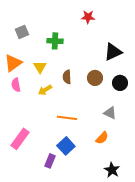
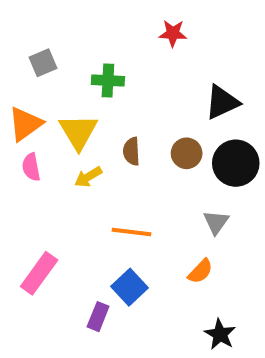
yellow triangle: (40, 67) -> (78, 132), size x1.5
black circle: (120, 83) -> (236, 163), size x1.5
gray triangle: (110, 113) -> (216, 222), turned 40

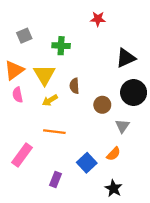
brown circle: (187, 153) -> (102, 105), moved
orange line: (131, 232) -> (54, 132), moved
blue square: (130, 287) -> (87, 163), moved
black star: (220, 334) -> (113, 188), moved

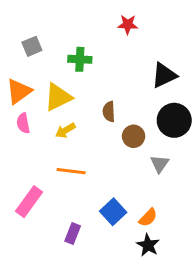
yellow triangle: (44, 75) -> (58, 97), turned 35
brown semicircle: (74, 86) -> (109, 112), moved
orange semicircle: (113, 154) -> (148, 218), moved

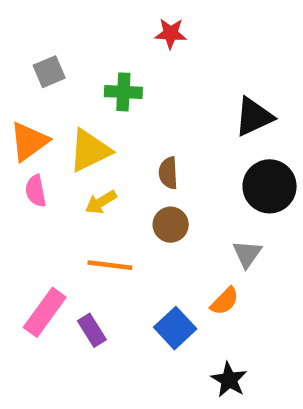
red star: (128, 24) -> (171, 33), moved
brown circle: (134, 136) -> (171, 225), moved
orange semicircle: (148, 218) -> (225, 301), moved
purple rectangle: (73, 234) -> (92, 330), moved, turned -54

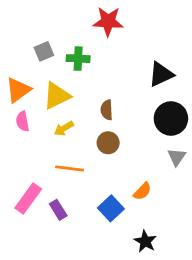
red star: (171, 33) -> (108, 21), size x1.5
gray square: (49, 72) -> (44, 51), moved
gray triangle: (247, 254) -> (177, 157), moved

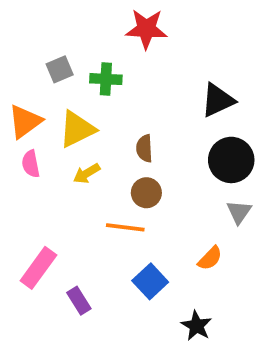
orange line: (70, 168) -> (125, 227), moved
orange semicircle: (142, 191) -> (210, 258), moved
purple rectangle: (58, 210) -> (79, 301), moved

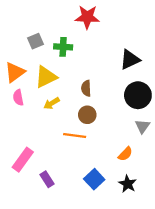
blue square: (150, 281) -> (94, 179), moved
black star: (196, 326) -> (128, 184), moved

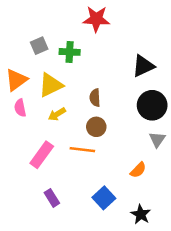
pink rectangle: (23, 160) -> (42, 155), moved
black star: (128, 184) -> (141, 214), moved

